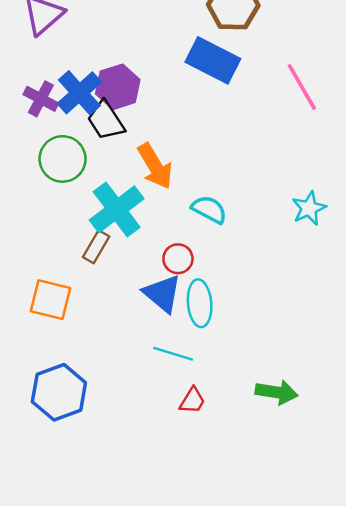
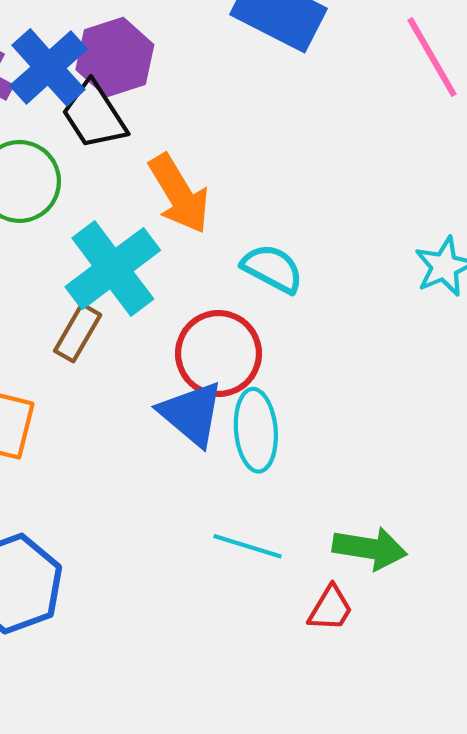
red circle: (178, 259) -> (218, 354), size x1.6
cyan line: (173, 354) -> (248, 546), moved
green arrow: (277, 392) -> (370, 548), moved
red trapezoid: (192, 401) -> (330, 608), moved

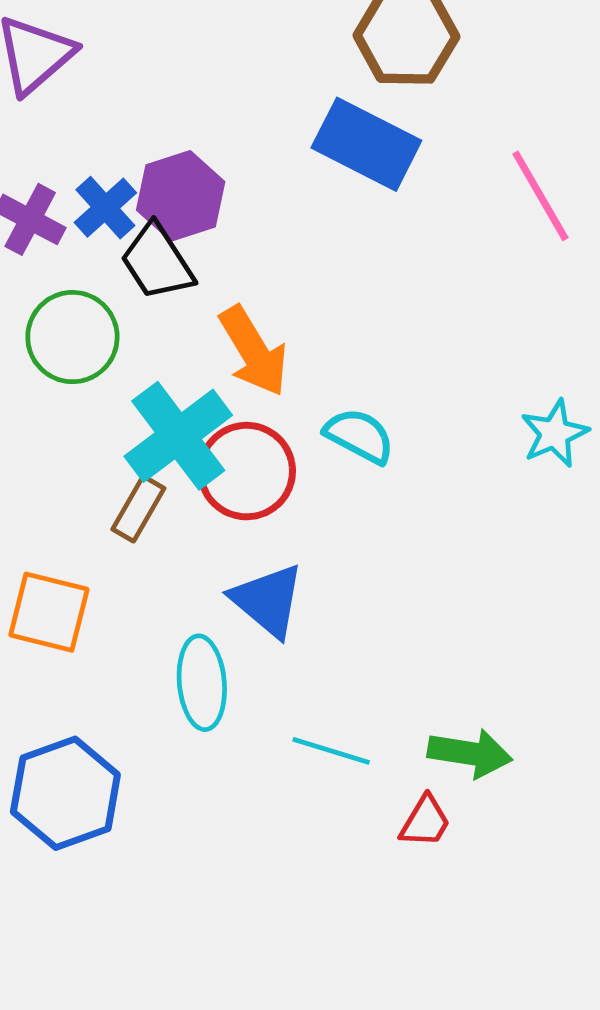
blue cross: (49, 67) -> (105, 208), size x0.7
red circle: (218, 354) -> (247, 471), moved
cyan ellipse: (256, 430) -> (202, 683), moved

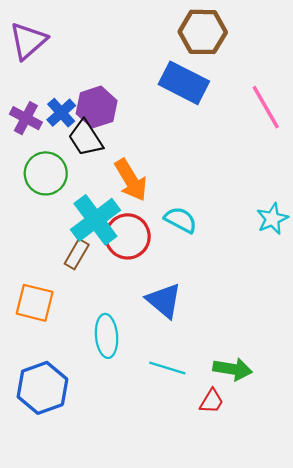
blue triangle: (268, 600) -> (164, 301), moved

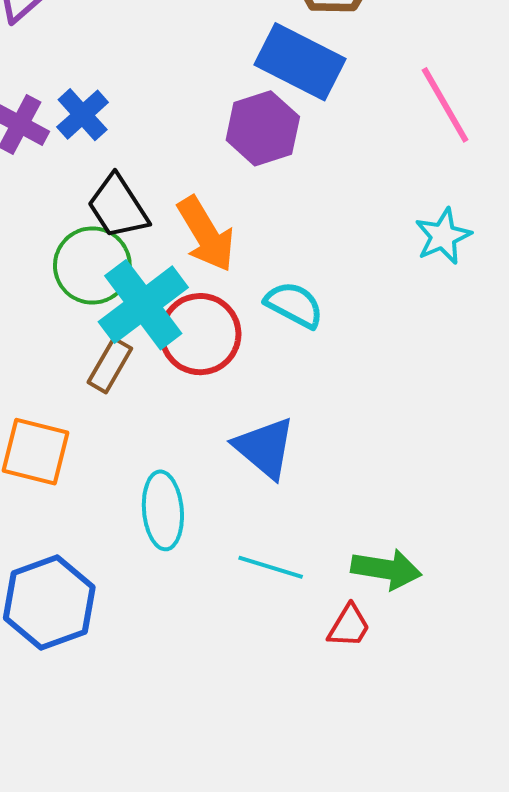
purple hexagon: (97, 107) -> (263, 128), moved
black trapezoid: (86, 138) -> (118, 207), moved
green circle: (46, 173) -> (92, 266), moved
cyan star: (272, 219) -> (443, 236), moved

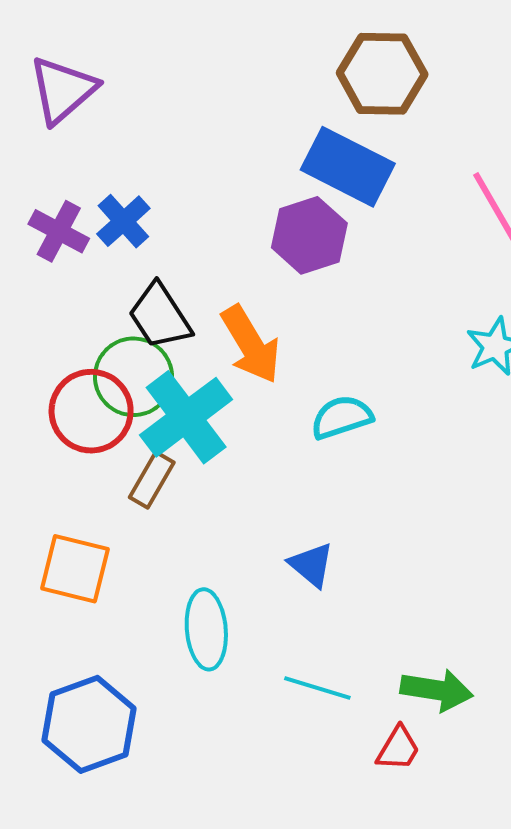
cyan semicircle: (294, 305) -> (342, 417), turned -46
red circle: (200, 334) -> (91, 411), moved
blue triangle: (265, 448) -> (311, 565), size x0.7

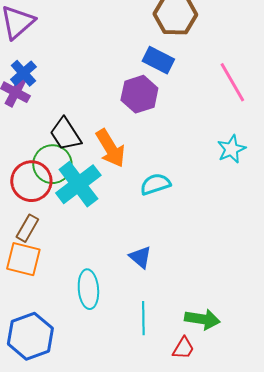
blue rectangle: (348, 167) -> (158, 60), size x0.7
blue cross: (123, 221) -> (23, 73), moved
brown rectangle: (152, 480) -> (27, 228), moved
cyan line: (317, 688) -> (143, 318), turned 72

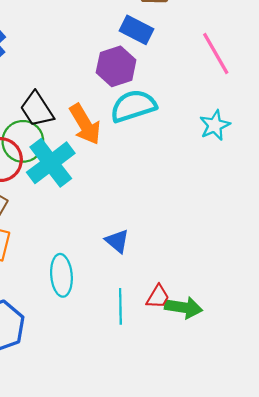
cyan semicircle: (155, 184) -> (133, 106), moved, size x1.4
red trapezoid: (183, 348) -> (158, 297), moved

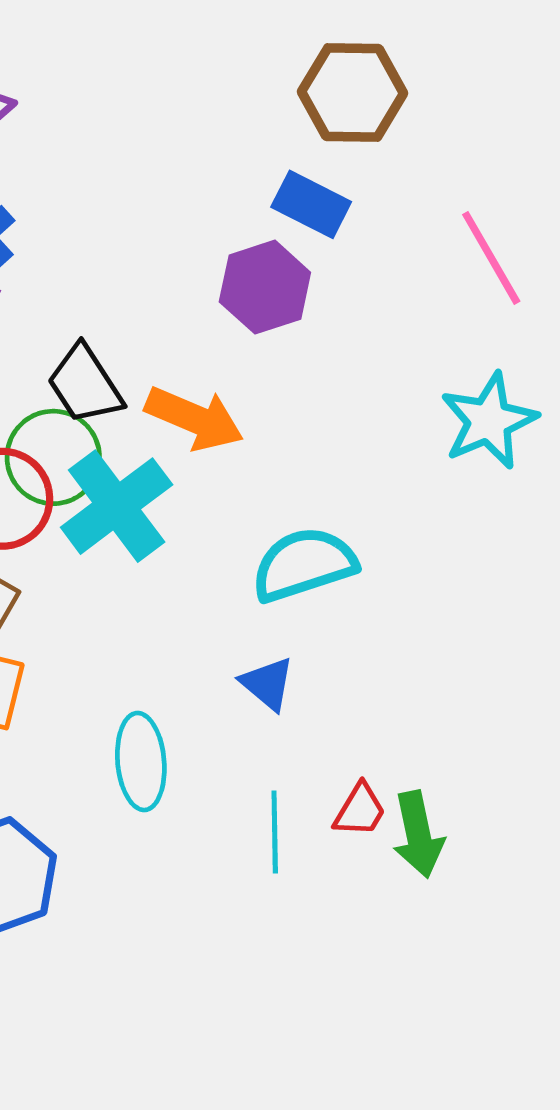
cyan semicircle: (133, 106) -> (304, 564), moved
orange arrow: (85, 124) -> (194, 418), turned -36
cyan star: (215, 125) -> (489, 421), size x1.4
green arrow: (184, 307) -> (418, 834), turned 69

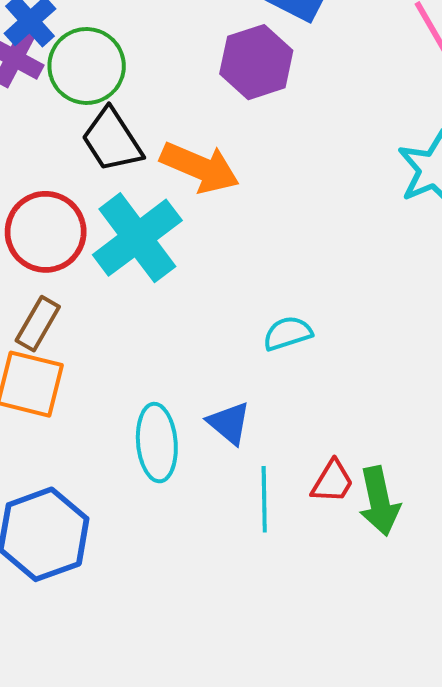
green circle: (53, 457) -> (87, 66), moved
cyan semicircle: (304, 564) -> (288, 333), moved, size x0.6
blue triangle: (267, 684) -> (229, 423), moved

